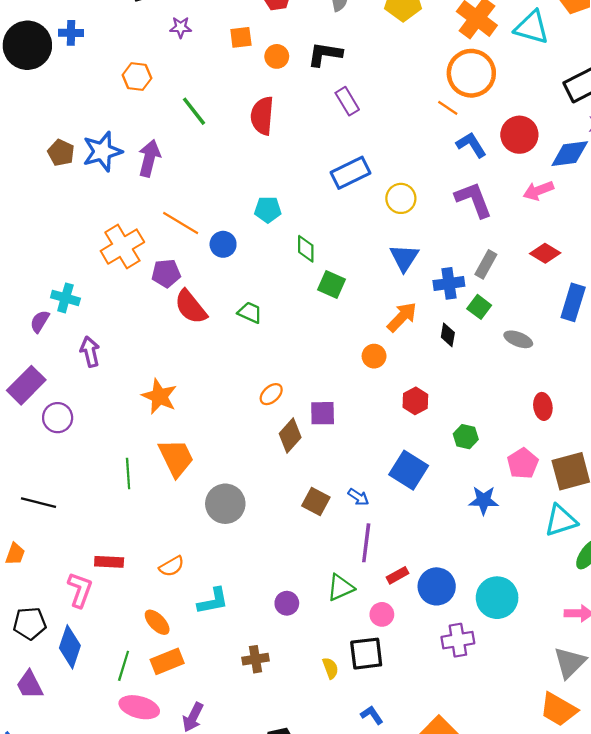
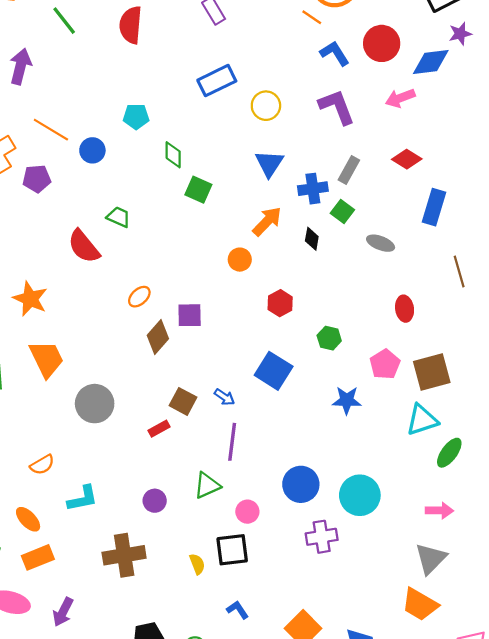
red semicircle: (191, 307) -> (84, 246), moved
red rectangle: (398, 575) -> (159, 429), moved
brown cross: (256, 659) -> (124, 555), size x1.6

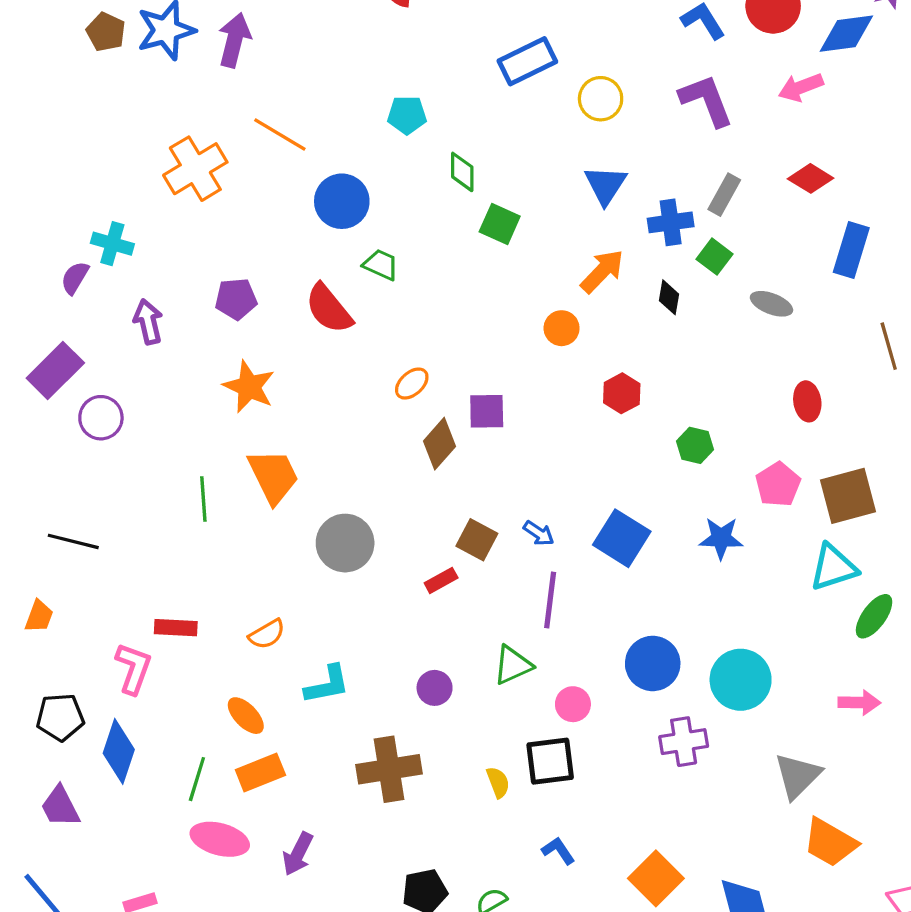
blue circle: (92, 150) -> (342, 201), moved, size x1.4
purple pentagon: (37, 179) -> (236, 299), moved
blue square: (274, 371) -> (622, 538), moved
gray triangle: (431, 559) -> (798, 776), moved

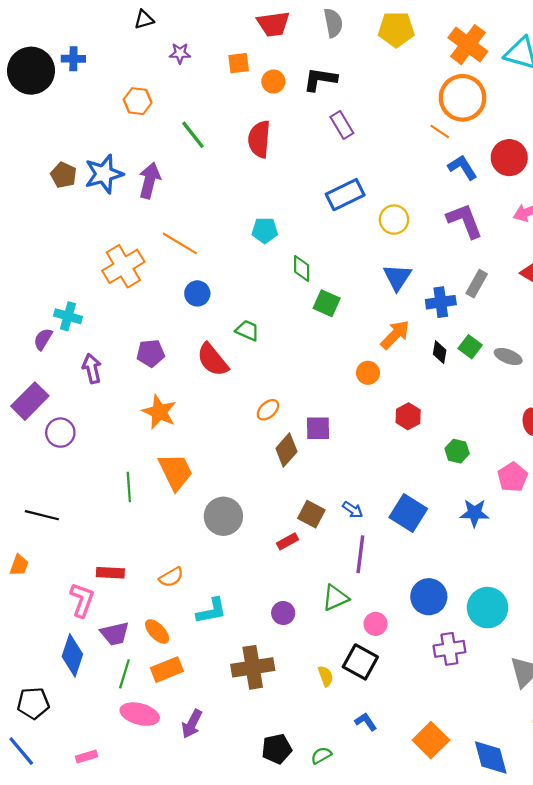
blue circle: (342, 201) -> (197, 293), moved, size x0.7
green square: (715, 257) -> (470, 347), moved
black pentagon: (60, 717) -> (33, 703), moved
black square: (550, 761) -> (360, 662), turned 36
purple trapezoid: (60, 807) -> (115, 634), moved, turned -76

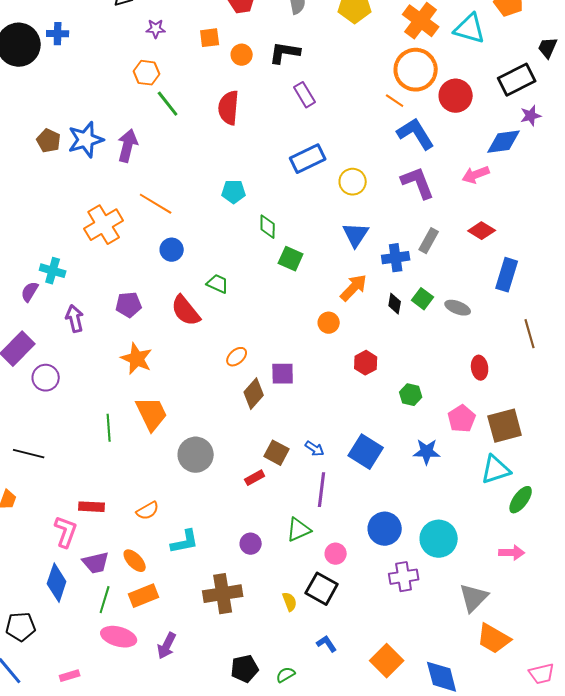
orange hexagon: (138, 101) -> (147, 73), moved
red circle: (509, 158) -> (456, 96), moved
blue L-shape: (463, 167) -> (416, 134), size x1.4

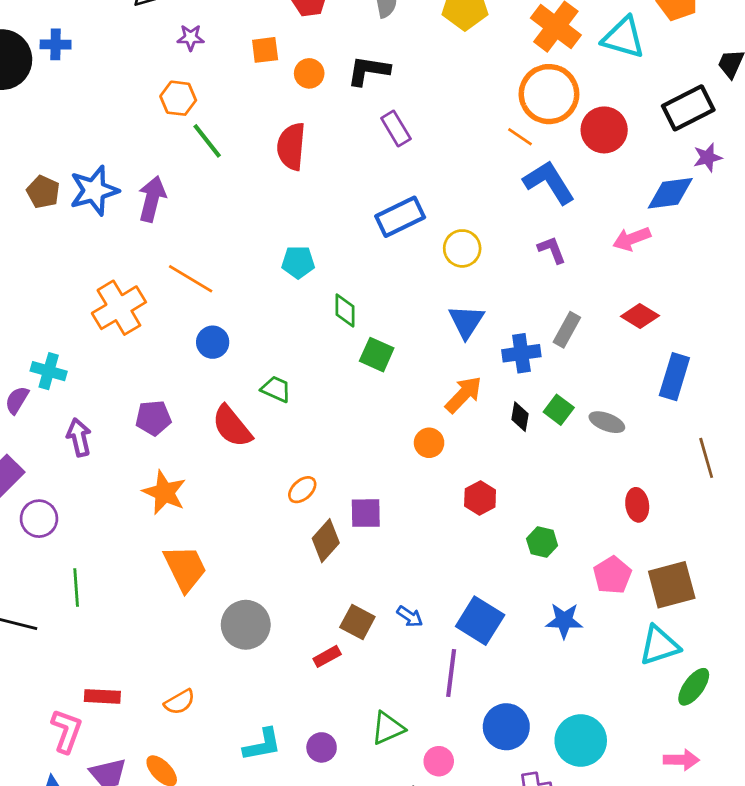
purple L-shape: (418, 183) -> (552, 250), size x0.6
green line: (109, 428) -> (76, 588), moved
purple line: (322, 490) -> (451, 673), moved
cyan L-shape: (185, 542) -> (262, 745), moved

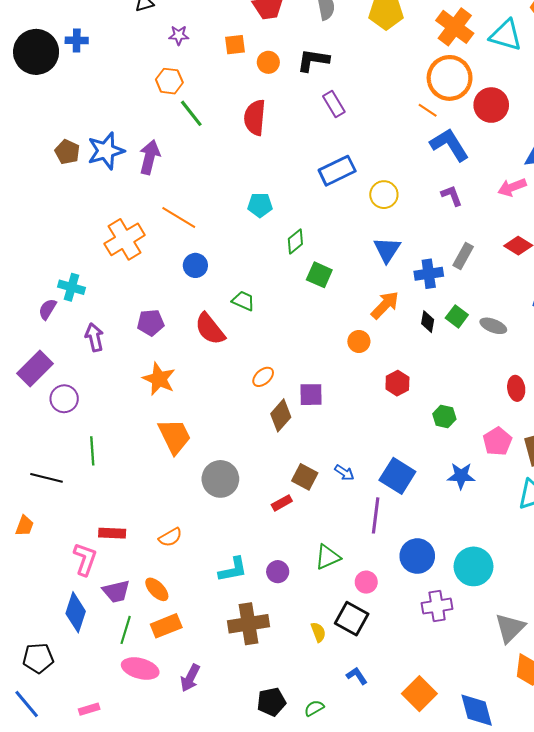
green diamond: (345, 310) -> (295, 241), turned 50

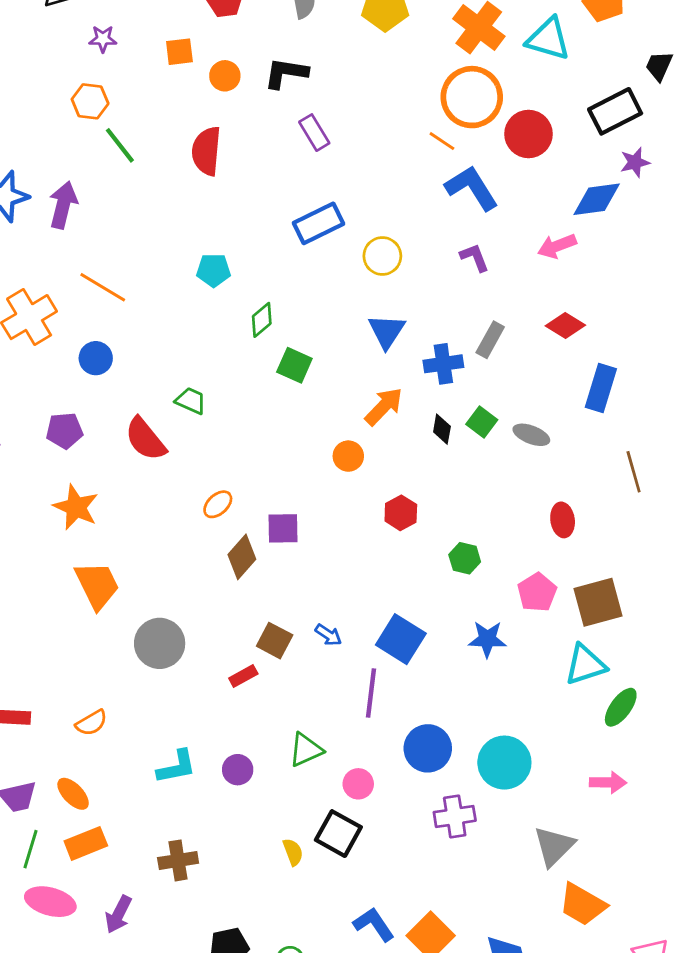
blue circle: (195, 265) -> (96, 358), moved
brown cross: (249, 624) -> (178, 860), moved, size x0.7
blue L-shape: (357, 676) -> (374, 924), moved, size x1.4

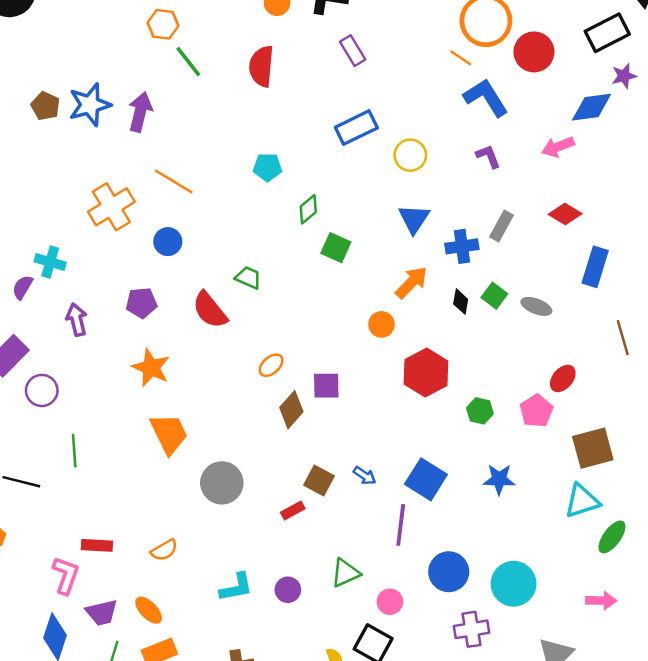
red hexagon: (401, 513) -> (426, 372), size x1.6
red ellipse: (563, 520) -> (563, 378), turned 48
pink pentagon: (537, 592) -> (536, 411), moved

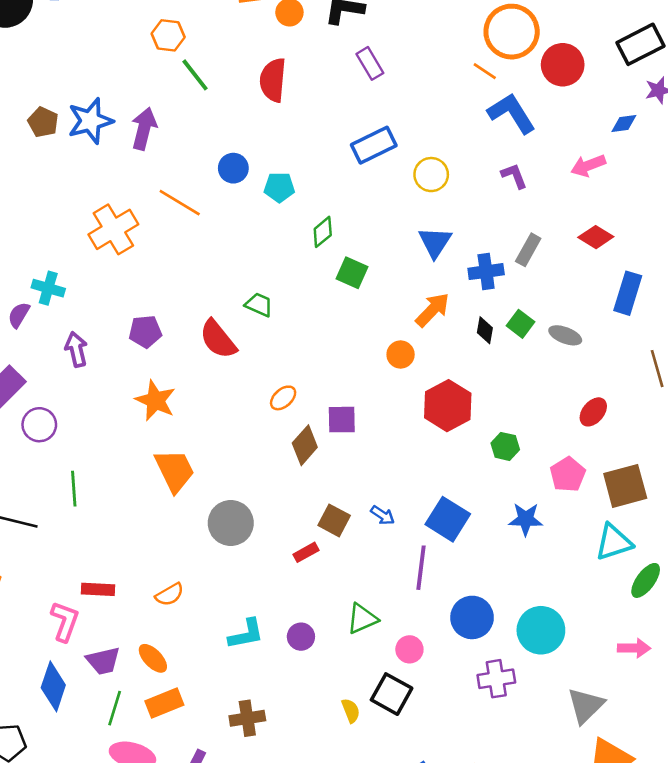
blue diamond: (592, 107) -> (624, 123), size x0.6
blue circle: (168, 242) -> (233, 168), moved
pink pentagon: (536, 411) -> (568, 474), moved

